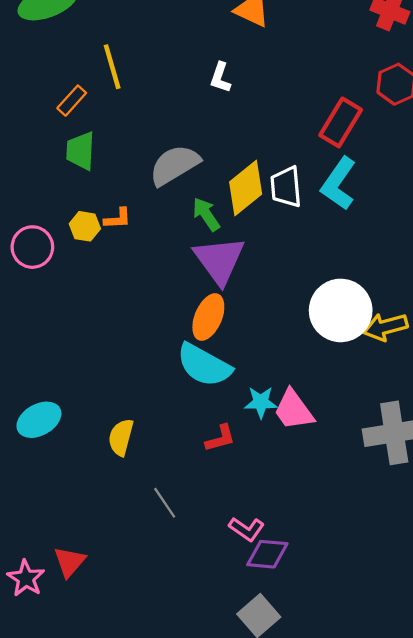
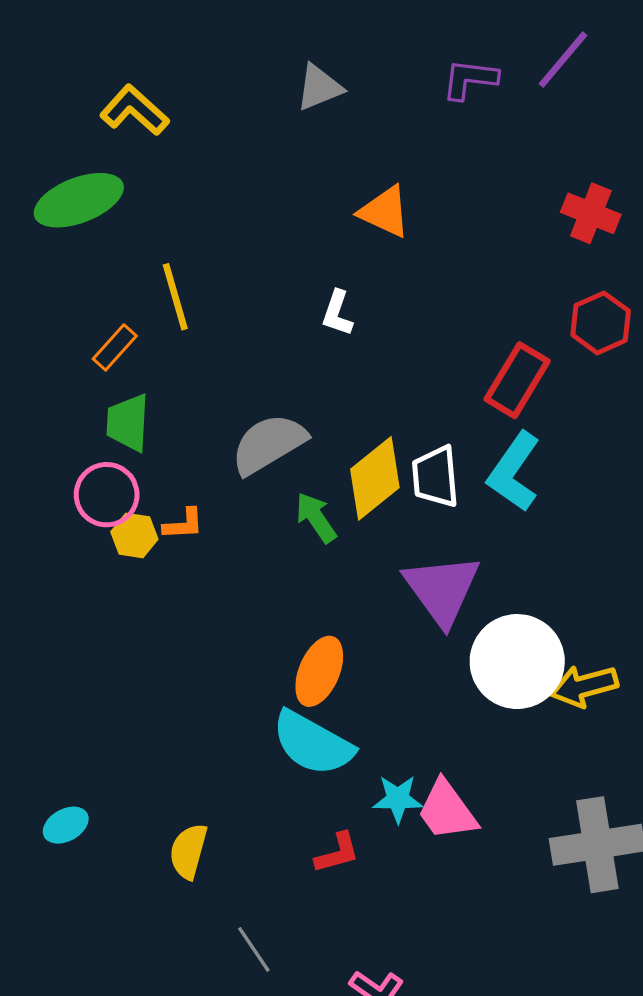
pink circle: (32, 247) -> (107, 495), moved
purple triangle: (219, 260) -> (442, 590), moved
cyan ellipse: (39, 420) -> (66, 825), size x0.7

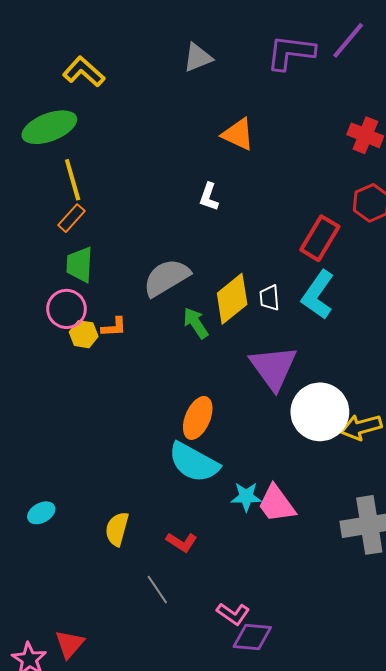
purple L-shape: (470, 79) -> (291, 52), size x1.4
yellow line: (175, 297) -> (73, 180), moved
white trapezoid: (435, 477) -> (269, 298), size x0.7
red L-shape: (337, 853) -> (182, 542), moved, turned 48

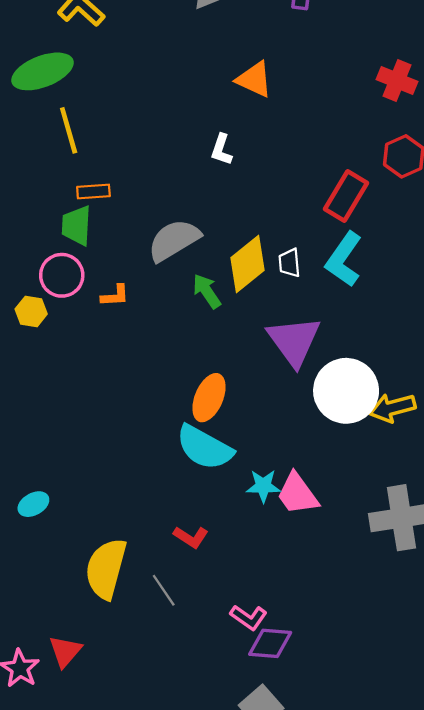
orange rectangle: (72, 218) -> (93, 191), moved, turned 44
yellow hexagon: (84, 334) -> (31, 312), moved
yellow semicircle: (117, 529) -> (106, 569), moved, size x1.6

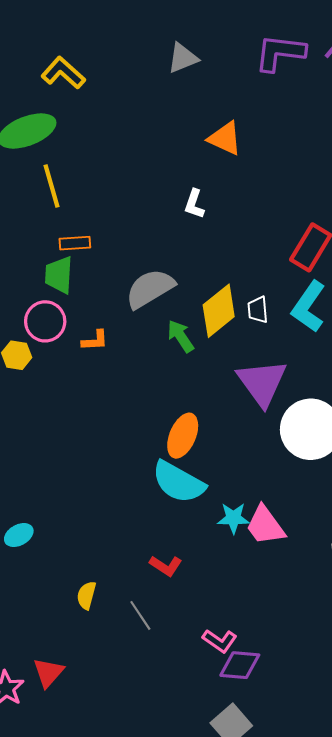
yellow semicircle: (106, 569) -> (86, 595), size x0.5

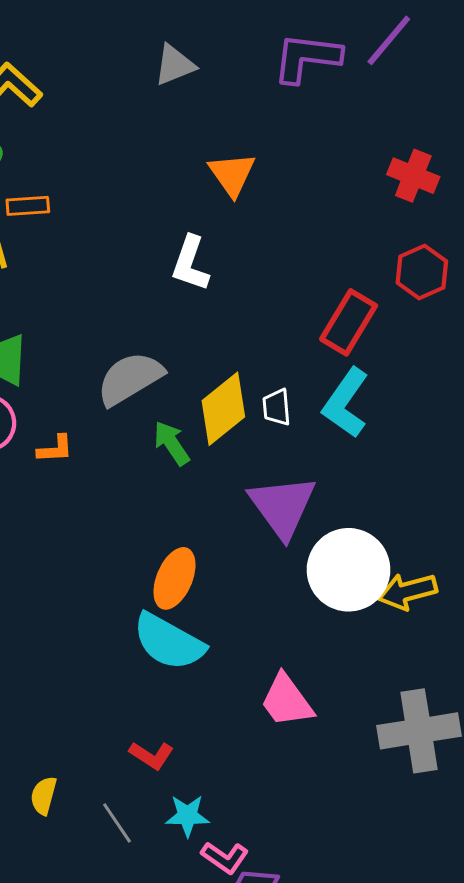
orange triangle: (225, 138) -> (232, 174), turned 30
white L-shape: (194, 204) -> (190, 263), size x1.4
orange rectangle: (75, 243) -> (28, 206), moved
cyan star: (233, 518) -> (187, 816), moved

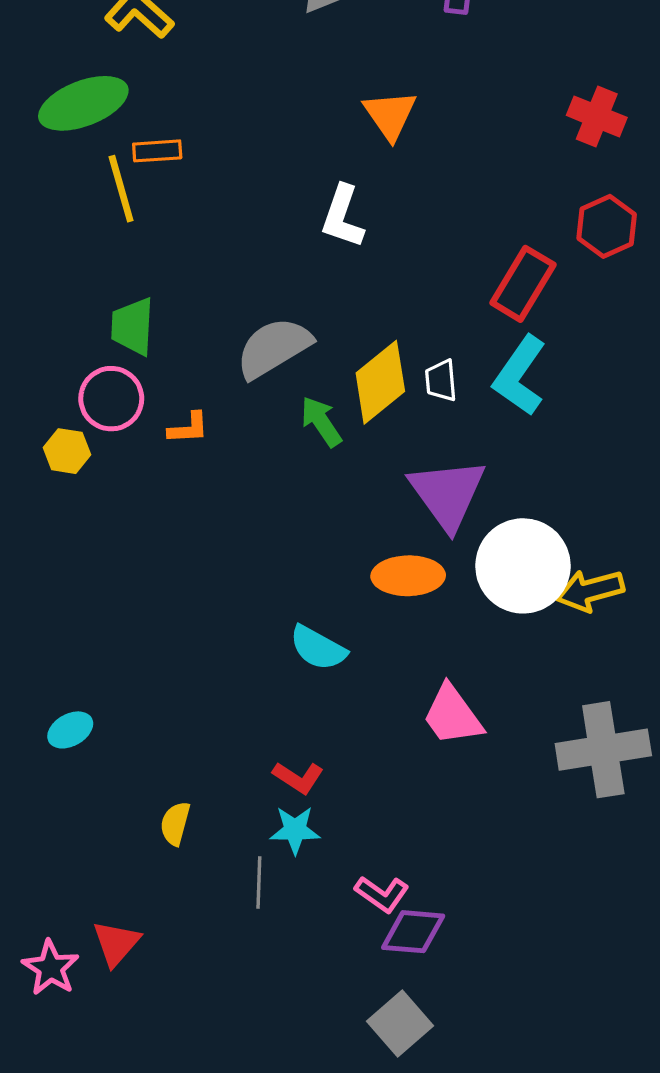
orange ellipse: (174, 578) -> (408, 576), moved, turned 66
cyan semicircle: (169, 642) -> (318, 648), size x0.7
cyan star: (187, 816) -> (295, 830), moved
gray line: (117, 823) -> (259, 883), moved, turned 36

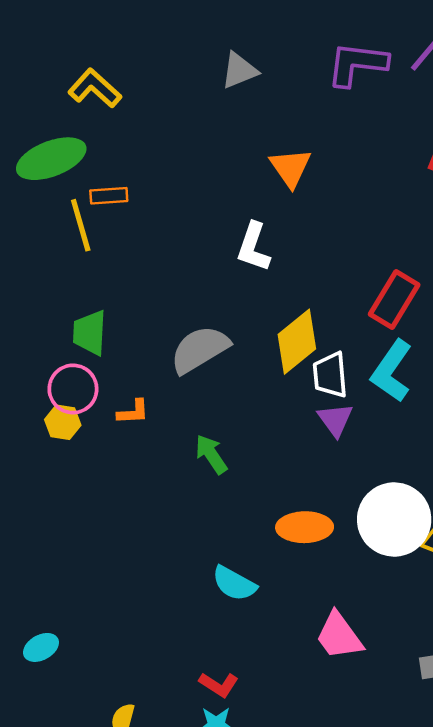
white trapezoid: (441, 381) -> (330, 375), size x1.4
yellow diamond: (380, 382) -> (297, 342), moved
green arrow: (321, 422) -> (211, 454), moved
yellow hexagon: (67, 451) -> (63, 422), moved
purple triangle: (448, 494) -> (335, 420), moved, size x0.6

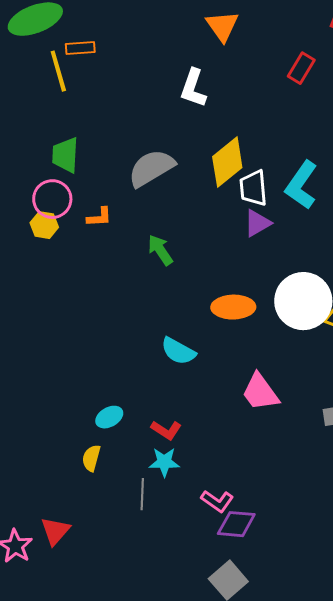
red rectangle: (394, 299) -> (301, 68), moved, size x0.7
purple triangle: (335, 420) -> (257, 223), turned 36
cyan ellipse: (41, 647) -> (109, 417), moved

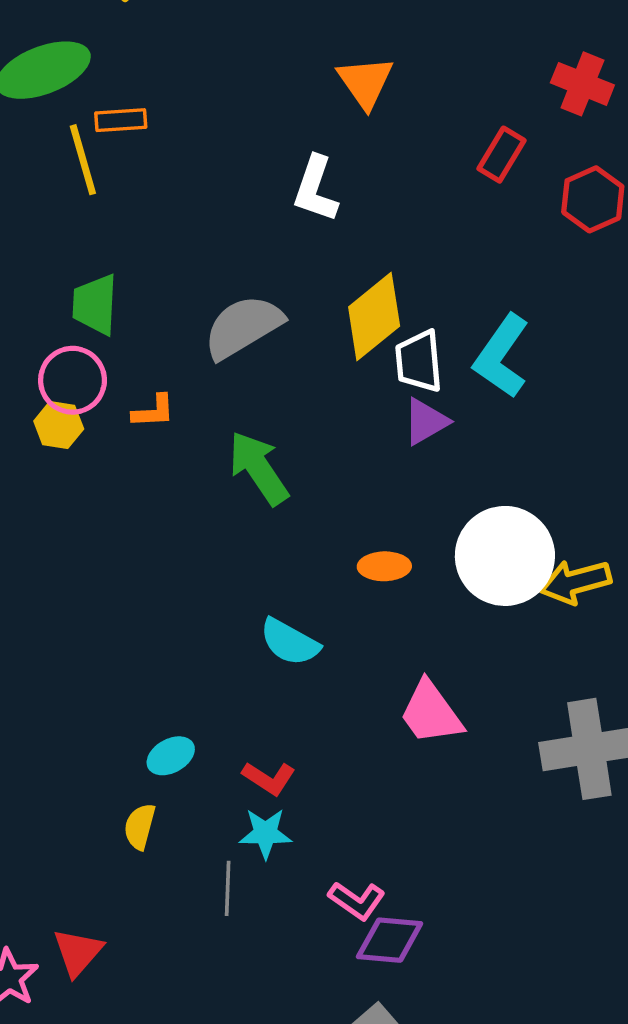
green arrow: (160, 250) -> (259, 468), size x1.4
orange ellipse: (233, 307) -> (384, 566), size x0.7

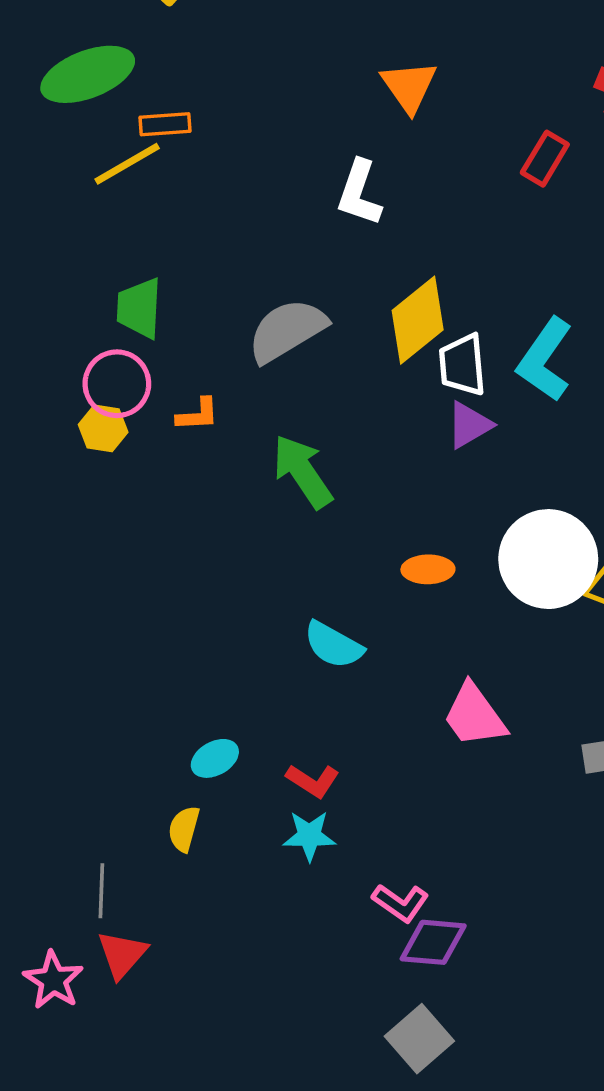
yellow line: (83, 160) -> (127, 164), turned 76
gray line: (228, 888) -> (101, 891), moved

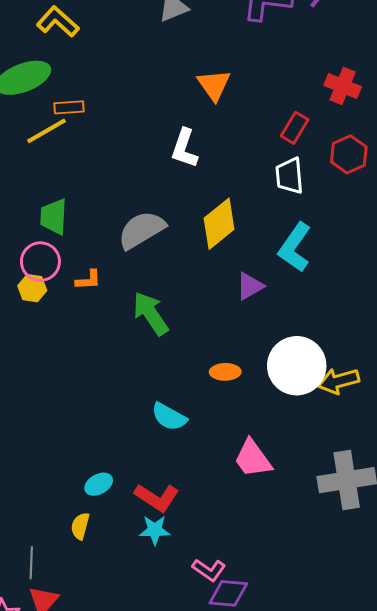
white trapezoid: (462, 365) -> (290, 176), moved
red L-shape: (313, 781) -> (157, 497), size x1.4

